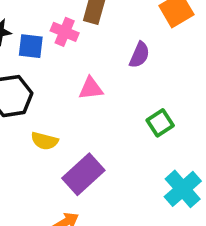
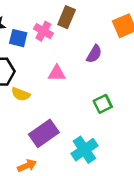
yellow semicircle: (44, 141) -> (21, 94), moved
cyan cross: (183, 189) -> (84, 150), moved

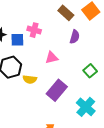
brown rectangle: (67, 17) -> (66, 13), moved, turned -56
purple rectangle: (44, 133) -> (57, 90), moved

